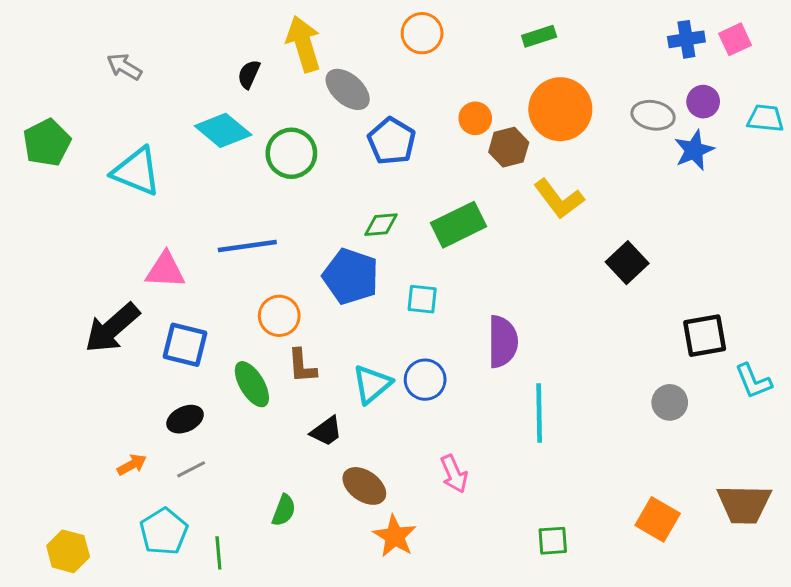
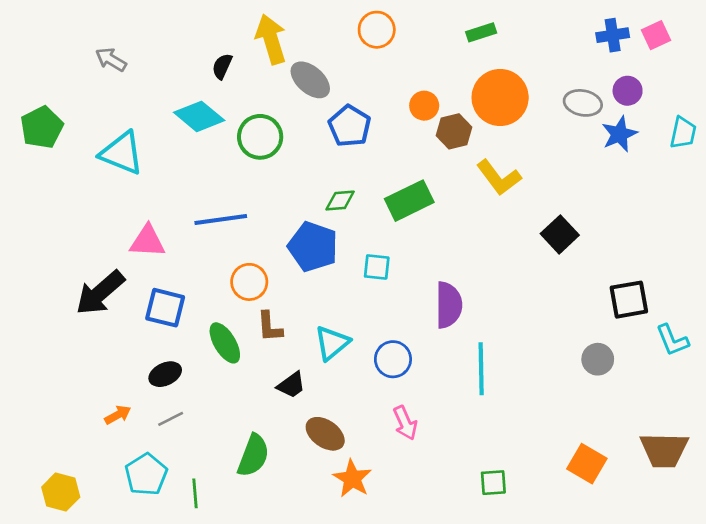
cyan trapezoid: (765, 118) -> (683, 133), moved, turned 96
blue circle: (425, 380) -> (393, 359), moved
green semicircle: (284, 510) -> (253, 455), size x1.5

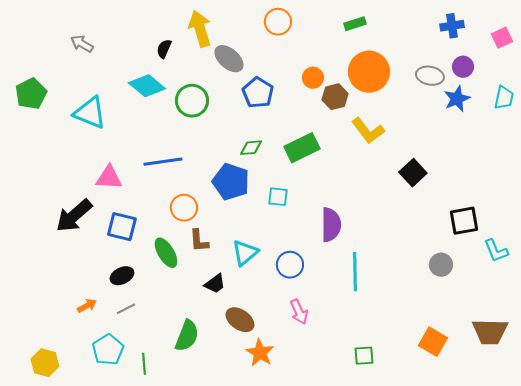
pink square: (656, 35) -> (502, 38), moved

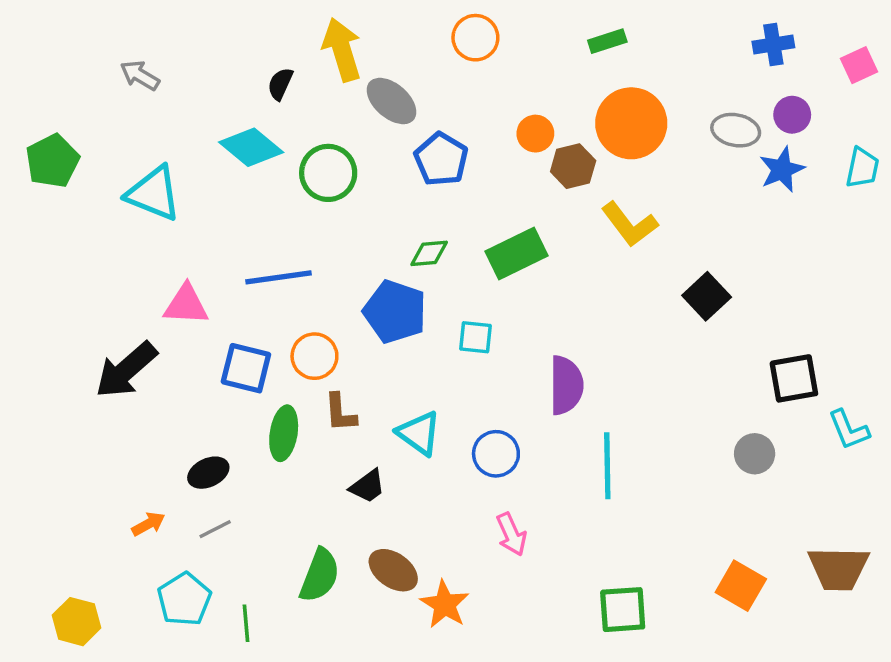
blue square: (122, 227) -> (246, 368), moved
green ellipse: (166, 253) -> (284, 433), turned 40
cyan triangle: (245, 253) -> (419, 433), turned -44
brown ellipse: (240, 320) -> (393, 570), moved
green square: (364, 356) -> (623, 610), size x1.4

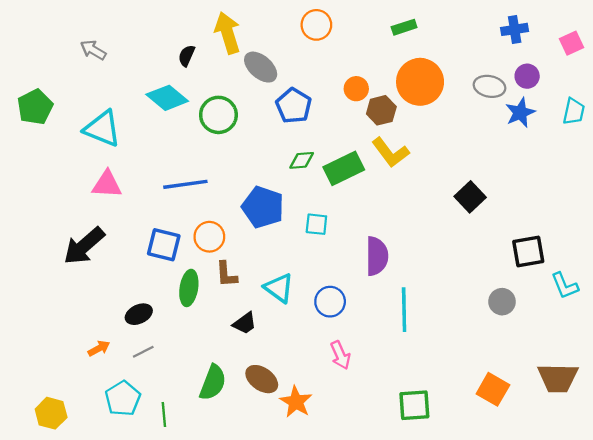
yellow L-shape: (630, 224) -> (390, 152), moved
green diamond: (429, 253) -> (302, 160), moved
pink triangle: (186, 305) -> (107, 184), moved

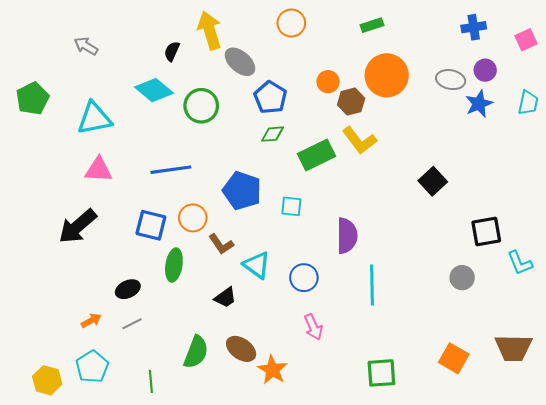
cyan triangle: (102, 129) -> (94, 118), turned -33
green diamond: (302, 160) -> (272, 134), moved
brown L-shape: (226, 274) -> (221, 244), moved, turned -30
cyan pentagon: (123, 398) -> (92, 367), moved

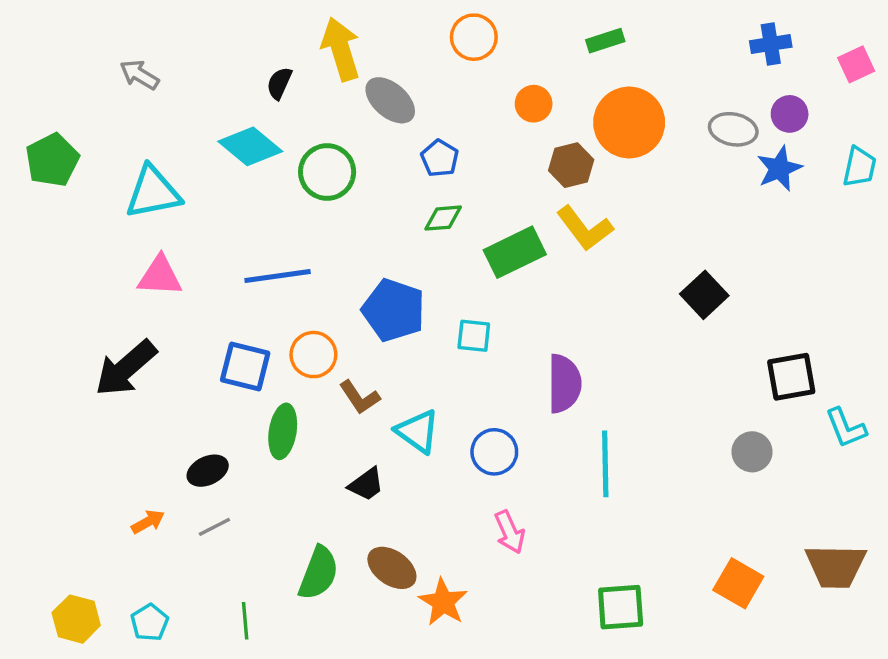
orange circle: (328, 82) -> (534, 104), moved
blue pentagon: (270, 97) -> (440, 158), size x0.7
cyan pentagon: (92, 367) -> (150, 622), moved, size x0.7

